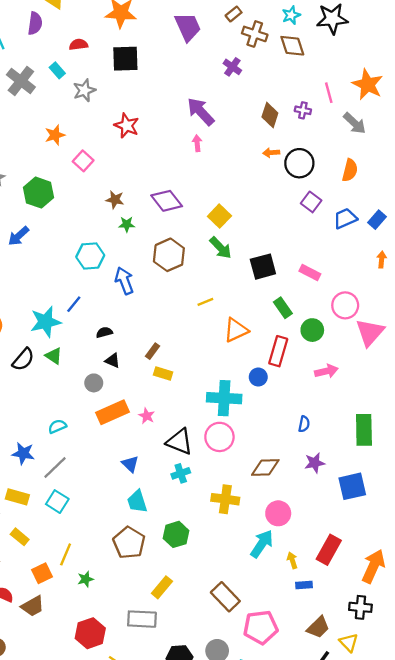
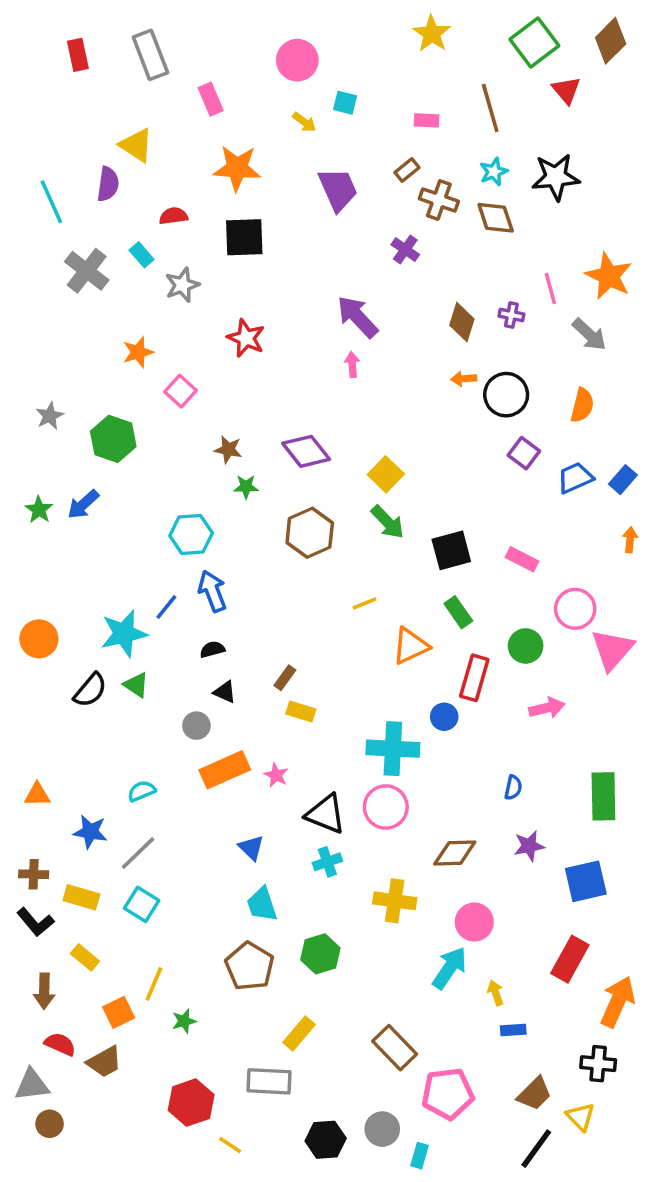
blue arrow: (124, 281) -> (212, 591), moved
green rectangle: (283, 308) -> (458, 612), moved
red rectangle: (329, 550) -> (570, 959), moved

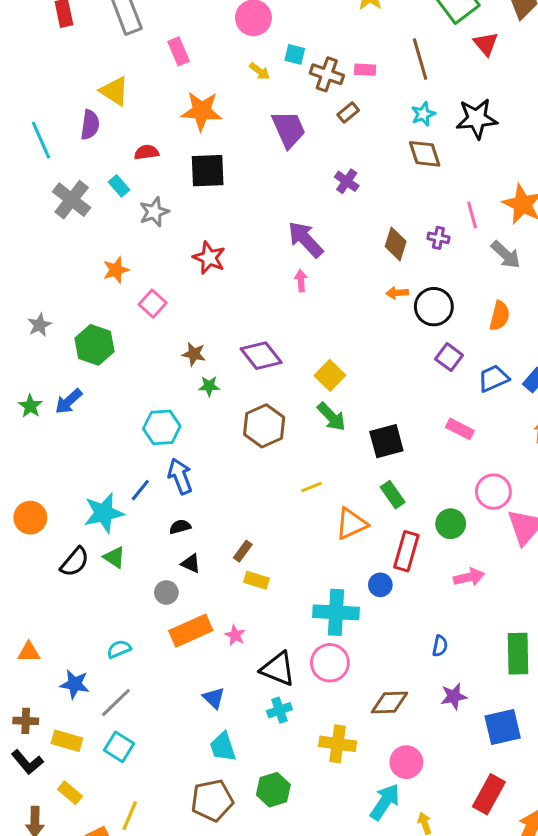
brown cross: (439, 200) -> (327, 74), moved
pink rectangle: (522, 559) -> (460, 429), moved
brown pentagon: (250, 966) -> (212, 800), turned 30

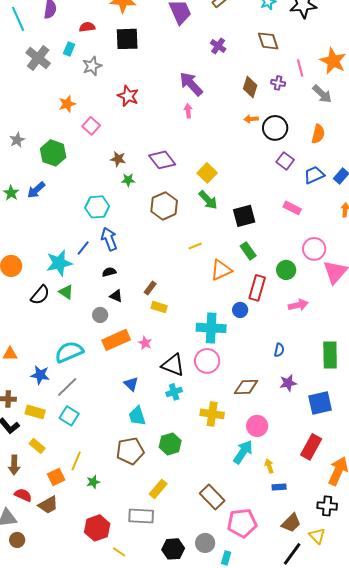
brown diamond: (425, 154) -> (268, 41), moved
cyan rectangle: (119, 186) -> (69, 49), turned 64
cyan semicircle: (119, 649) -> (69, 352), size x1.8

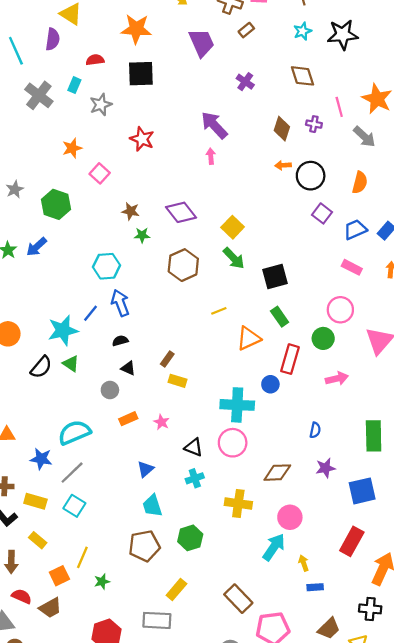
pink rectangle: (292, 208) -> (352, 267), moved
pink circle: (314, 249) -> (340, 310), moved
orange rectangle: (116, 340) -> (128, 419), size x0.6
black triangle: (173, 365) -> (194, 447), size x0.7
blue triangle: (131, 384) -> (145, 469), turned 35

